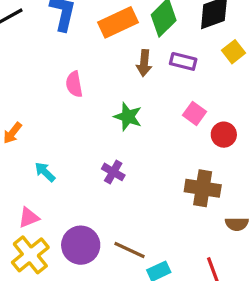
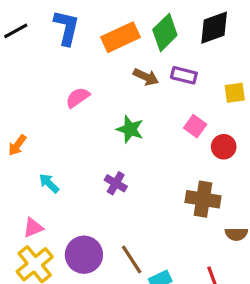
yellow square: (234, 52) -> (235, 93), moved, turned 30
brown arrow: (144, 63) -> (146, 77), turned -70
pink semicircle: (74, 84) -> (78, 98), turned 65
brown line: (129, 250) -> (132, 259), turned 32

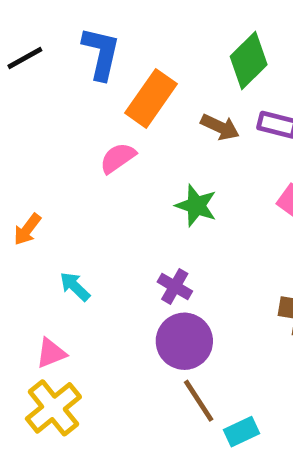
orange rectangle: (120, 37) -> (151, 98), moved, turned -30
purple circle: (84, 255) -> (184, 341), moved

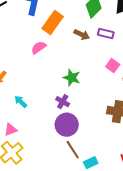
green star: (196, 206) -> (72, 78), moved

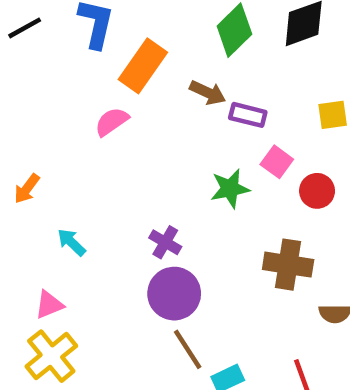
purple rectangle: (106, 34) -> (248, 115), moved
green star: (72, 78) -> (230, 189), moved, turned -30

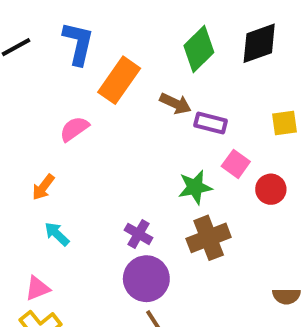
pink semicircle: (112, 122) -> (74, 129), moved
orange arrow: (27, 189) -> (43, 187), moved
brown cross: (288, 265) -> (209, 238), moved, turned -30

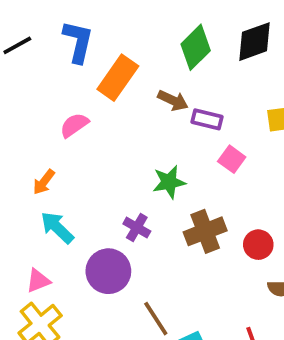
green star: (195, 187) -> (169, 182), moved
red circle: (271, 189) -> (258, 245), moved
cyan arrow: (57, 234) -> (57, 228), size x1.4
purple circle: (146, 279) -> (108, 271), moved

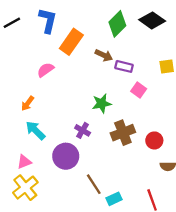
black diamond: (254, 42) -> (152, 20), turned 55

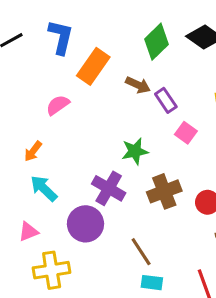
purple rectangle: (124, 66) -> (166, 100), turned 42
purple cross: (83, 130) -> (109, 188), size x1.5
brown line: (94, 184) -> (141, 252), moved
yellow cross: (25, 188) -> (52, 270), moved, turned 30
cyan rectangle: (114, 199) -> (152, 283), turned 32

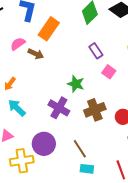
brown arrow: (138, 85) -> (36, 54), moved
pink semicircle: (58, 105) -> (18, 44), moved
green star: (135, 151) -> (76, 84), turned 30
purple circle: (85, 224) -> (44, 144), moved

